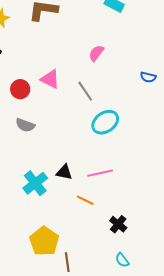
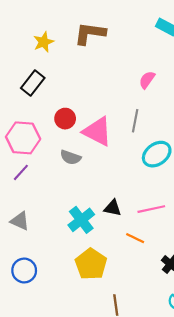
pink triangle: (50, 79) -> (97, 131), moved, size x1.4
gray line: (85, 91) -> (135, 121), turned 45
yellow pentagon: (44, 241) -> (91, 264), moved

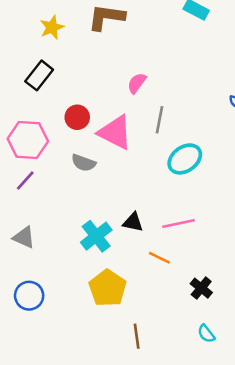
pink semicircle: (147, 80) -> (137, 83), moved

